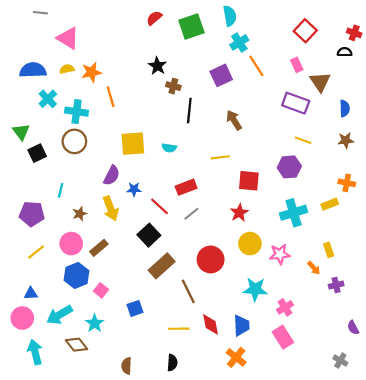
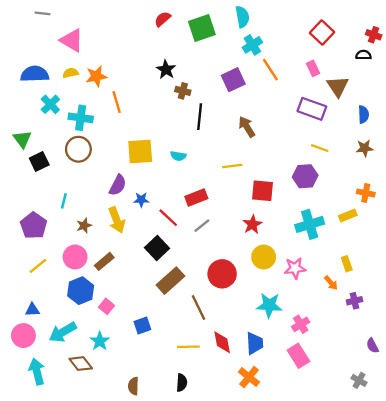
purple pentagon: (32, 214) -> (34, 226), turned 30

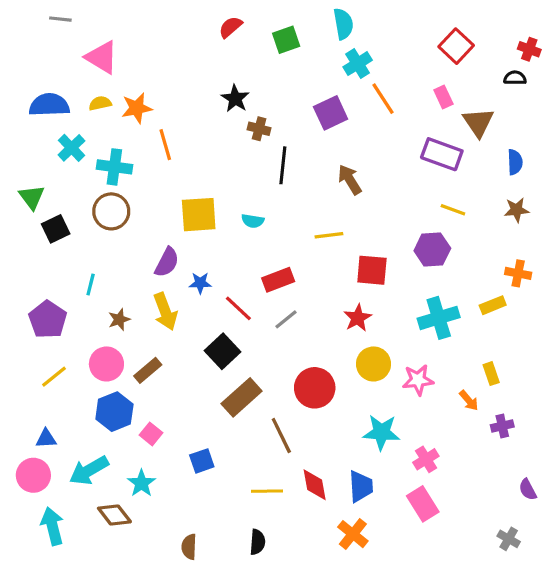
green square: (202, 28) -> (286, 40), size x0.7

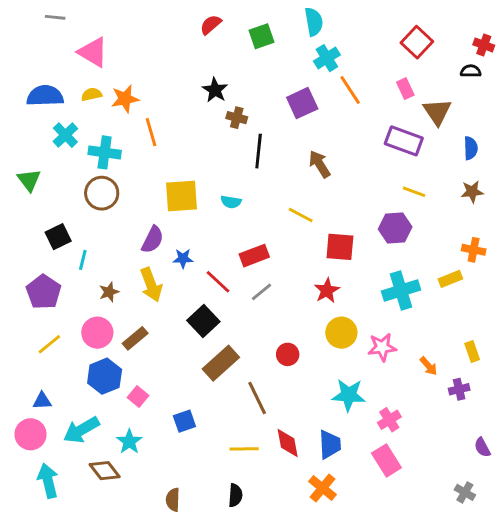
black square: (56, 229) -> (58, 237), moved
yellow line: (329, 235) -> (301, 215), turned 35
yellow rectangle: (491, 374) -> (472, 351), moved
red circle: (315, 388) -> (288, 354), size x0.6

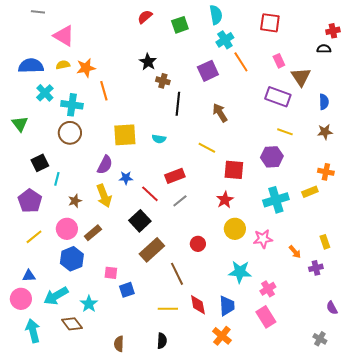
red square: (417, 42) -> (270, 23), moved, turned -35
red cross: (484, 45) -> (333, 31), turned -32
pink square: (138, 397) -> (111, 273), moved, turned -32

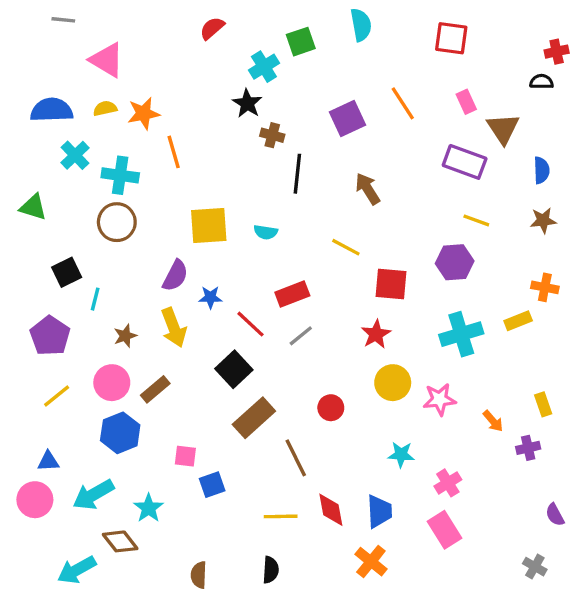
red semicircle: (145, 17) -> (212, 28), moved
cyan cross: (225, 40) -> (264, 67), moved
green triangle: (20, 124) -> (33, 207), turned -36
cyan star: (240, 272) -> (401, 455), size x0.7
cyan arrow: (33, 331) -> (77, 570), moved, turned -105

